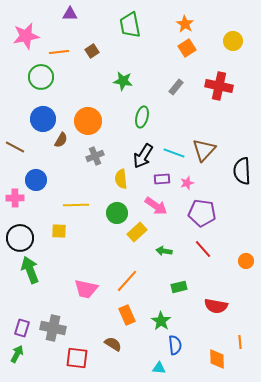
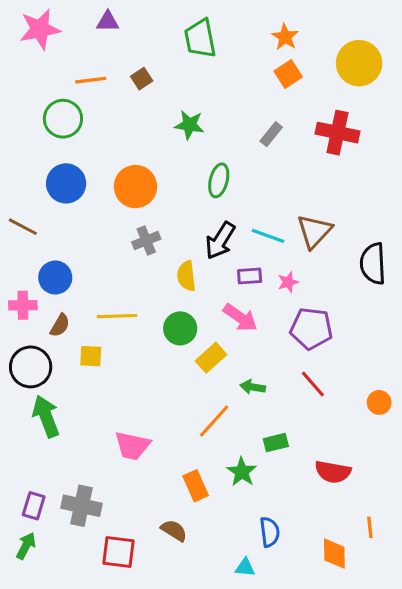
pink star: (26, 36) -> (40, 29), moved
yellow circle: (233, 41) -> (359, 63), size x1.5
brown semicircle: (61, 140) -> (60, 325), moved
orange line: (127, 281) -> (214, 421), moved
green star: (161, 321) -> (242, 472), moved

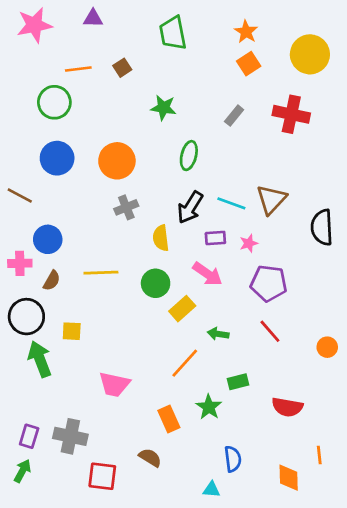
yellow square: (91, 356) -> (72, 331), moved

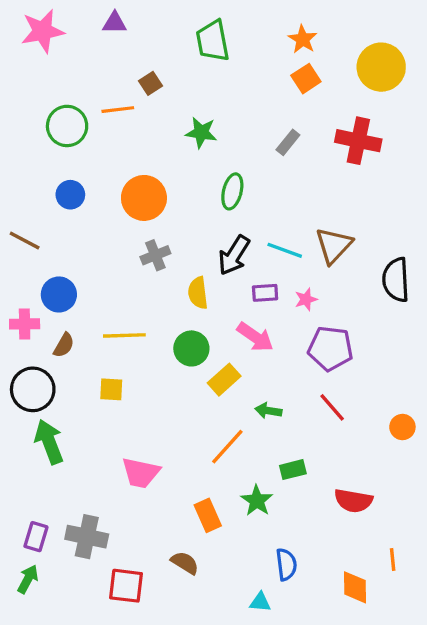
orange line: (78, 69) -> (118, 110), moved
blue circle: (57, 158) -> (70, 195), size x0.7
yellow square: (72, 331) -> (111, 389), moved

